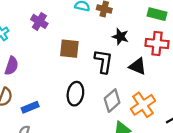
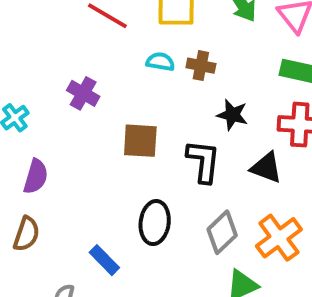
blue rectangle: (30, 107) -> (104, 260), moved, turned 70

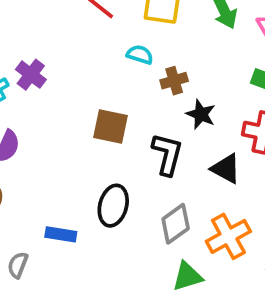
brown cross: (201, 66) -> (174, 81), moved, turned -36
purple cross: (83, 93) -> (31, 75), moved
blue rectangle: (104, 260) -> (61, 234), turned -44

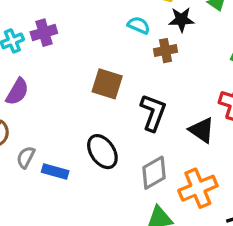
purple cross: (31, 75) -> (44, 33), turned 30
black star: (201, 114) -> (181, 20), moved, turned -30
black ellipse: (113, 206) -> (102, 152), turned -56
gray semicircle: (18, 265) -> (26, 157), moved

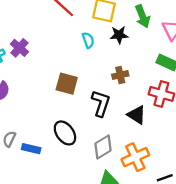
cyan semicircle: (139, 25) -> (88, 40), turned 49
purple cross: (44, 33) -> (19, 48), turned -30
brown cross: (165, 51) -> (120, 75), moved

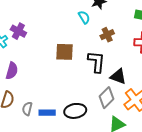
cyan semicircle: (88, 40) -> (84, 17), moved
black triangle: (137, 115) -> (118, 76), moved
black ellipse: (65, 133) -> (75, 111), moved, turned -50

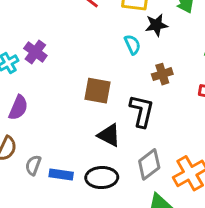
black triangle: (118, 76) -> (109, 135), moved

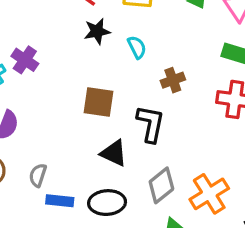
black star: (156, 25) -> (97, 31), moved
gray semicircle: (33, 165) -> (38, 175), moved

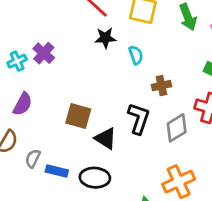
brown square: (98, 102) -> (78, 116), moved
gray semicircle: (38, 175) -> (33, 158), moved
gray diamond: (161, 185) -> (177, 128), moved

